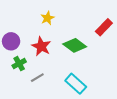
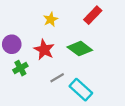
red rectangle: (104, 27) -> (93, 15), moved
gray line: (37, 78) -> (57, 78), moved

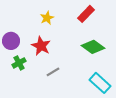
green diamond: (80, 49) -> (93, 47), moved
cyan rectangle: (81, 90) -> (100, 83), moved

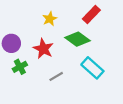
green diamond: (93, 47) -> (78, 39), moved
cyan rectangle: (100, 83) -> (92, 68), moved

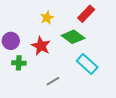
green cross: (20, 67) -> (19, 63), turned 32
gray line: (56, 76) -> (53, 81), moved

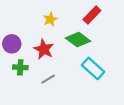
gray line: (53, 81) -> (48, 79), moved

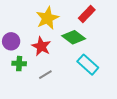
yellow star: (50, 19) -> (47, 18), size x1.6

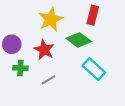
red rectangle: (87, 14) -> (93, 15), turned -30

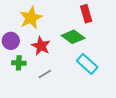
red rectangle: (93, 15) -> (86, 14), turned -30
yellow star: (51, 19) -> (31, 18), moved

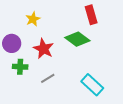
yellow star: (31, 18) -> (33, 19), size x0.6
cyan rectangle: (87, 64) -> (92, 85), moved

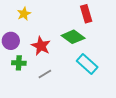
yellow star: (33, 19) -> (24, 14), moved
cyan rectangle: (92, 85) -> (87, 64), moved

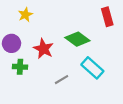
red rectangle: (86, 14) -> (107, 17), moved
gray line: (45, 74) -> (62, 80), moved

